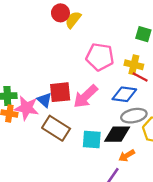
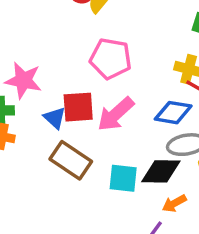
pink pentagon: (100, 57) -> (111, 59), moved
pink star: (26, 108) -> (23, 80), moved

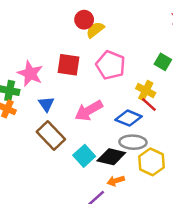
pink pentagon: (111, 59) -> (111, 65), moved
red square: (78, 107) -> (69, 65), moved
cyan square: (123, 178) -> (84, 156), turned 30

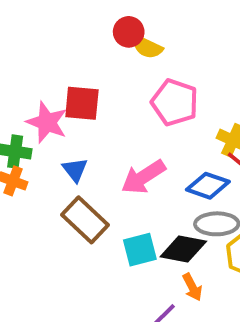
yellow semicircle: (95, 30) -> (147, 47), turned -114
red square: (69, 65) -> (82, 103), moved
cyan square: (84, 156) -> (140, 250), turned 30
orange arrow: (116, 181) -> (192, 287), turned -98

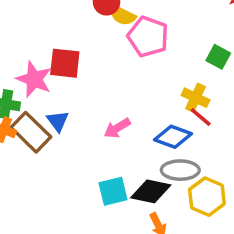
pink pentagon: (175, 102) -> (148, 37), moved
pink arrow: (143, 177) -> (117, 128), size x0.7
brown rectangle: (85, 220) -> (31, 132), moved

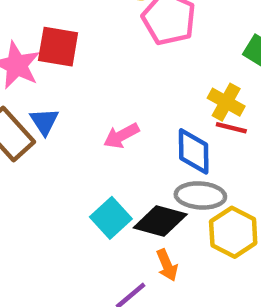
red line: (201, 117) -> (231, 128), turned -30
blue diamond: (173, 137) -> (194, 151), turned 66
cyan square: (113, 191) -> (111, 218), turned -32

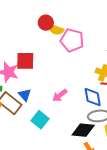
cyan square: (111, 218) -> (40, 120), moved

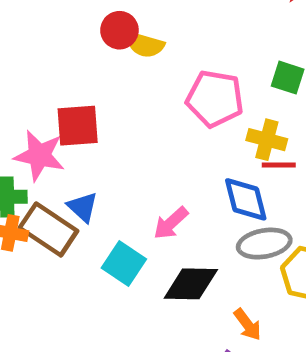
pink pentagon: (72, 40) -> (215, 99), moved
pink arrow: (60, 95) -> (171, 223), moved
black diamond: (83, 130) -> (191, 284), moved

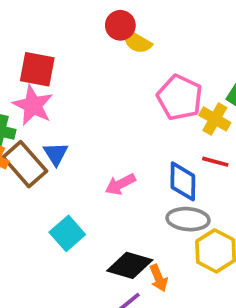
red square: (78, 126) -> (37, 69), moved
yellow cross: (267, 140) -> (215, 119), moved
cyan square: (124, 264) -> (67, 233), moved
black diamond: (191, 284) -> (130, 265), moved

